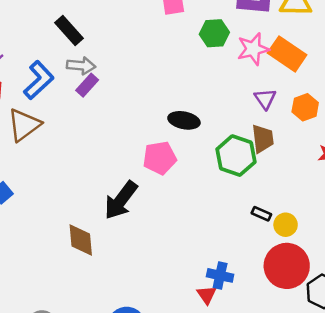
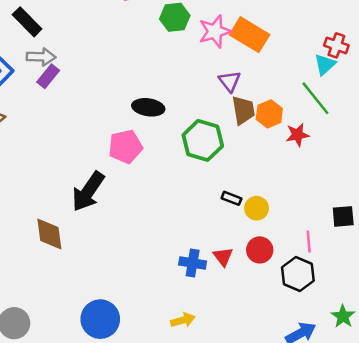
orange hexagon: (305, 107) -> (269, 114), moved
brown trapezoid: (263, 139) -> (243, 110), moved
red circle: (287, 266) -> (260, 250), size x0.6
red triangle: (207, 295) -> (223, 257), moved

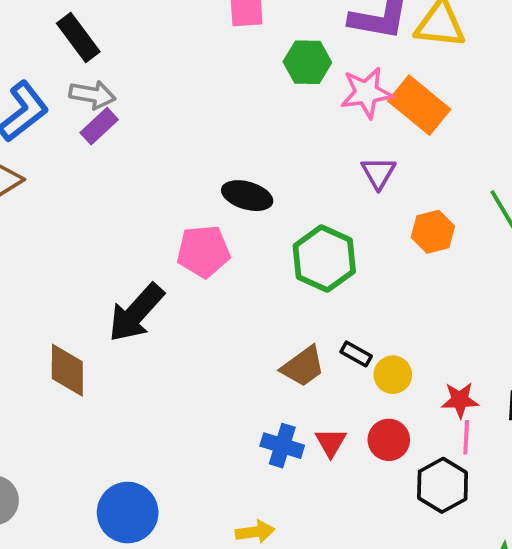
brown trapezoid: (243, 110) -> (303, 366), moved, turned 56
red star: (297, 135) -> (460, 400), moved

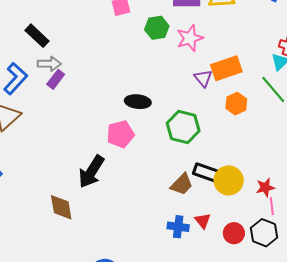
orange rectangle: (419, 105) -> (226, 68), moved, turned -48
black rectangle: (356, 354) -> (208, 173), size x1.8
yellow circle: (393, 375) -> (229, 180), size x1.5
red circle: (389, 440) -> (234, 233), moved

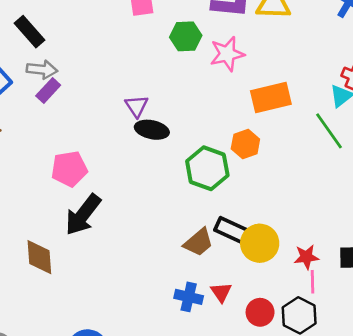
purple triangle: (203, 78) -> (137, 106), moved
orange hexagon: (236, 104) -> (245, 144), moved
pink pentagon: (120, 134) -> (69, 169), moved

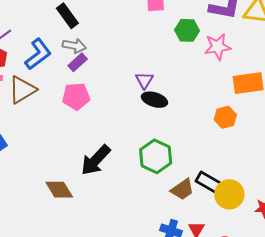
green hexagon: (207, 168) -> (156, 156), moved
pink pentagon: (69, 169) -> (76, 96), moved
brown diamond: (39, 257) -> (59, 190), turned -32

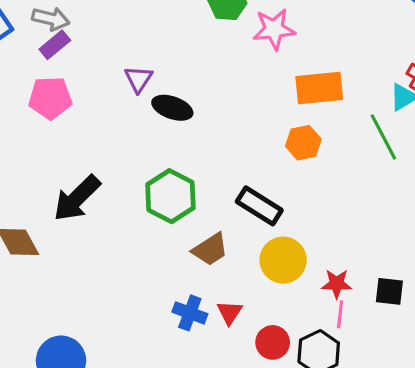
purple triangle: (144, 80) -> (138, 79), moved
orange hexagon: (225, 117) -> (303, 143), moved
black rectangle: (210, 183) -> (259, 206), moved

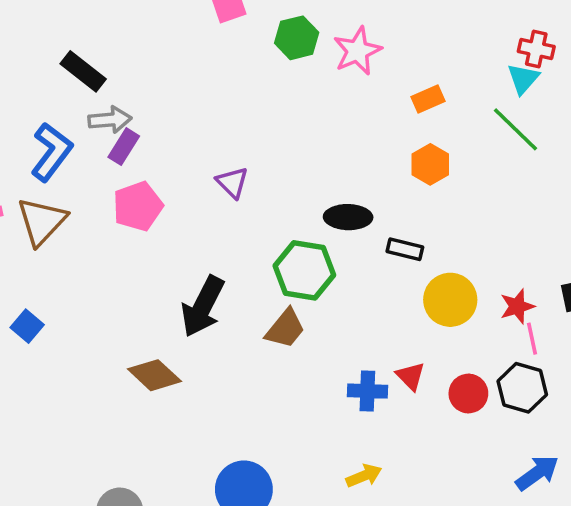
purple triangle: (138, 79) -> (232, 182), moved
orange rectangle: (319, 88) -> (428, 99), size x0.6
black ellipse: (172, 108) -> (348, 217), moved
black rectangle: (259, 206) -> (405, 249), size x0.7
brown trapezoid: (210, 249) -> (285, 329), moved

